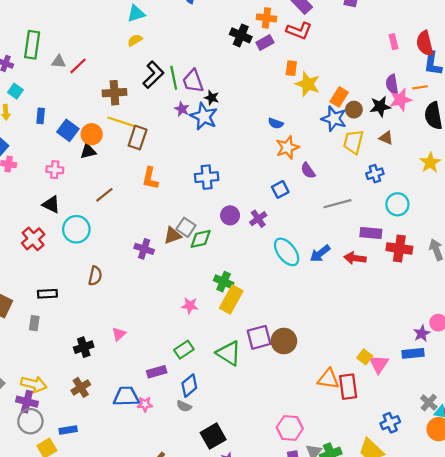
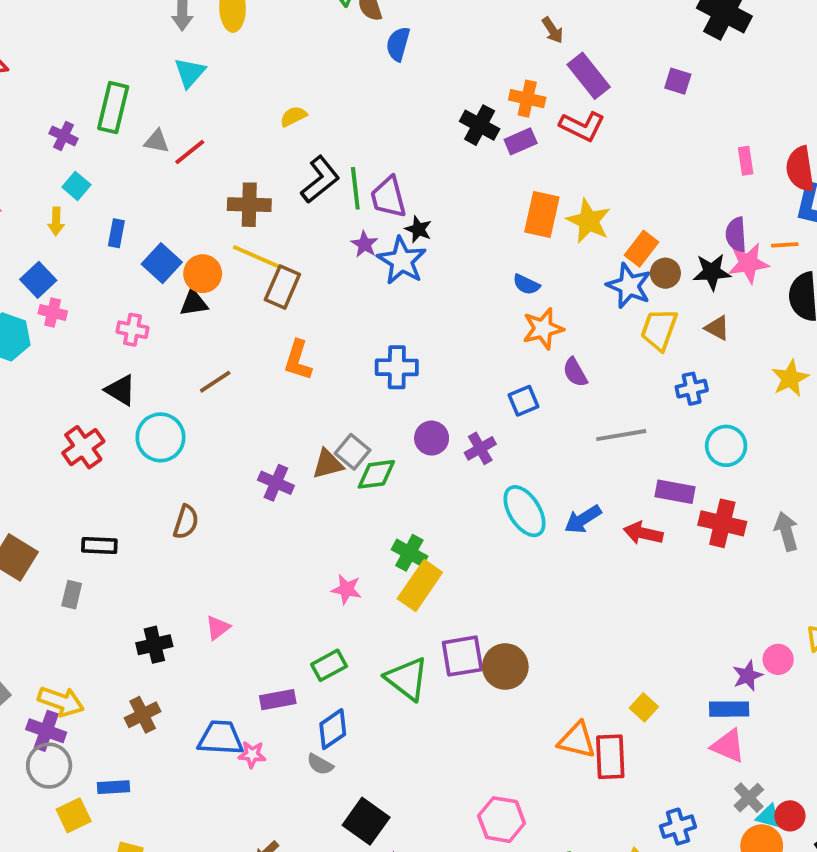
cyan triangle: (136, 13) -> (190, 73), moved, turned -36
orange rectangle: (291, 68) -> (542, 214), moved, size x1.6
pink triangle: (379, 364) -> (728, 746), moved, turned -45
black square: (213, 436) -> (366, 821), turned -30

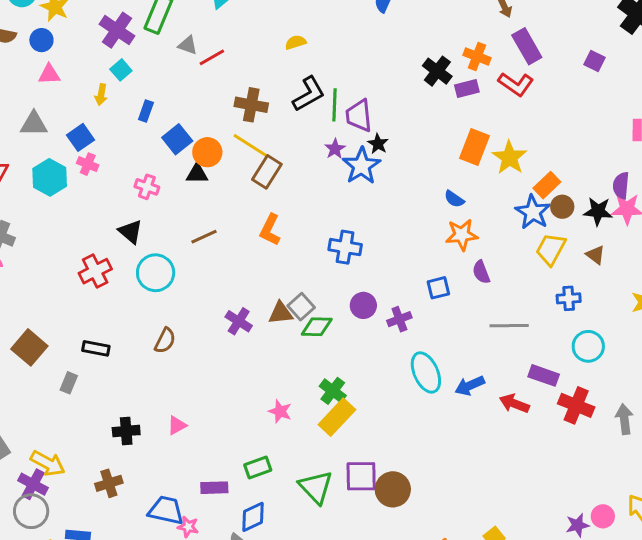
purple cross: (64, 136) -> (117, 30), size x1.6

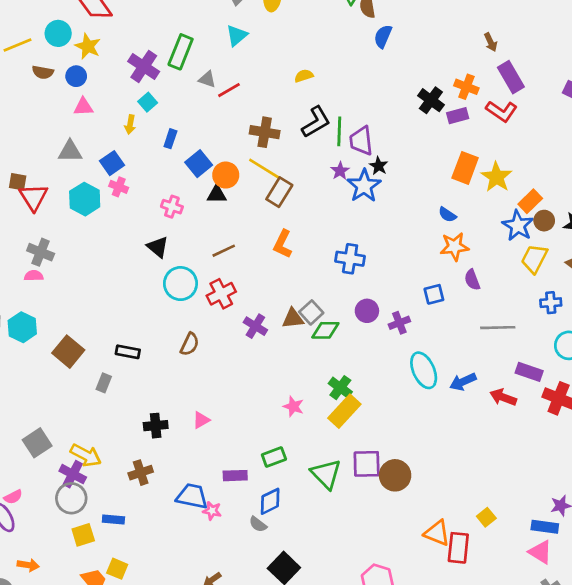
red cross: (95, 271) -> (221, 294), moved

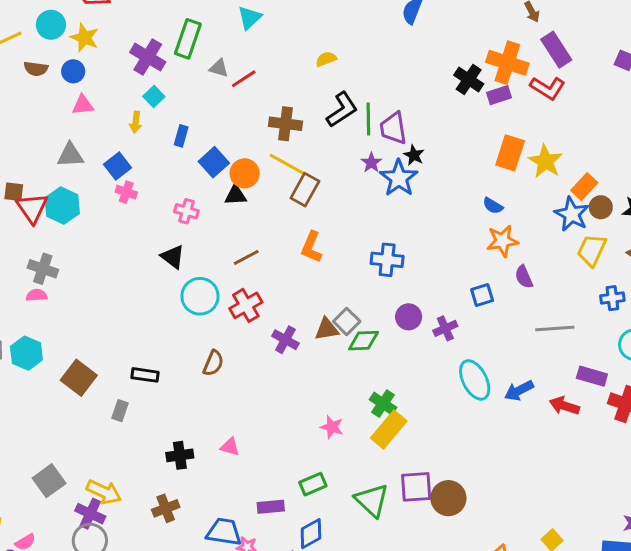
orange cross: (466, 87) -> (507, 63), size x1.5
cyan hexagon: (85, 199) -> (62, 206), moved
pink triangle: (201, 420) -> (230, 447), turned 48

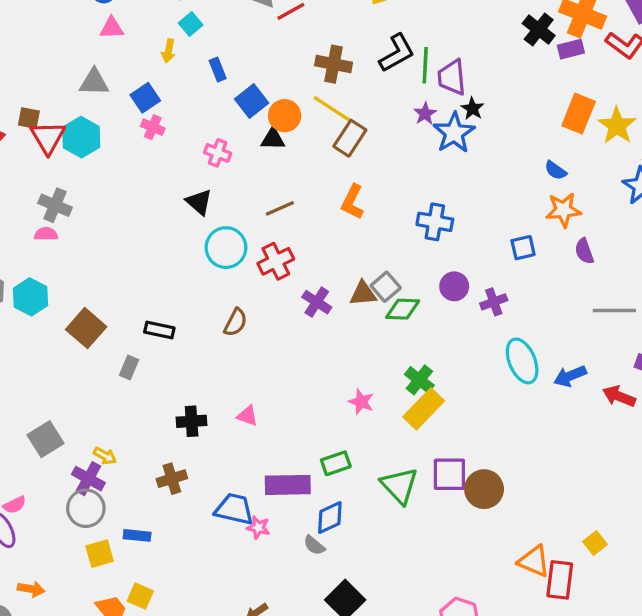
blue rectangle: (181, 136) -> (218, 70), turned -42
blue square: (482, 295) -> (523, 248), moved
yellow arrow: (104, 492) -> (105, 456), size x0.6
purple rectangle: (271, 507) -> (288, 485), size x1.5

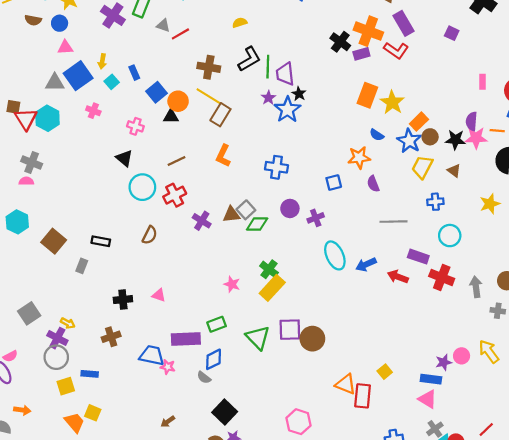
cyan square: (191, 24) -> (112, 82), moved
blue square: (145, 98) -> (78, 76), moved, size x1.5
blue semicircle: (556, 170) -> (377, 135), moved

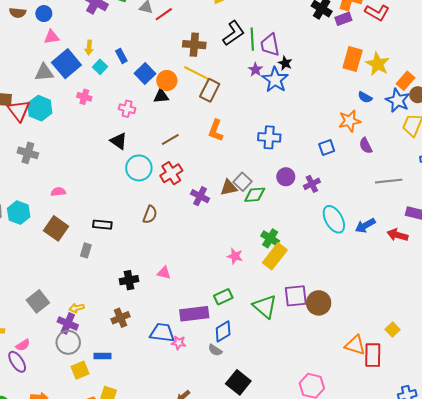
pink semicircle: (26, 181) -> (58, 192), moved
yellow arrow: (68, 323) -> (77, 308), turned 144

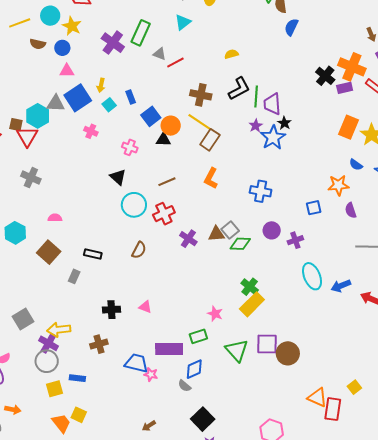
cyan hexagon: (40, 108) -> (38, 116), moved
pink star: (235, 256) -> (215, 314), moved
yellow arrow: (77, 308) -> (59, 330), size x1.6

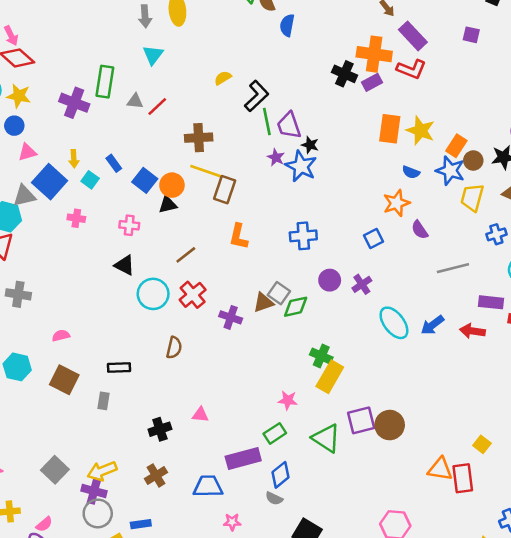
black L-shape: (239, 89) -> (257, 96), moved
pink star: (151, 374) -> (232, 522), moved

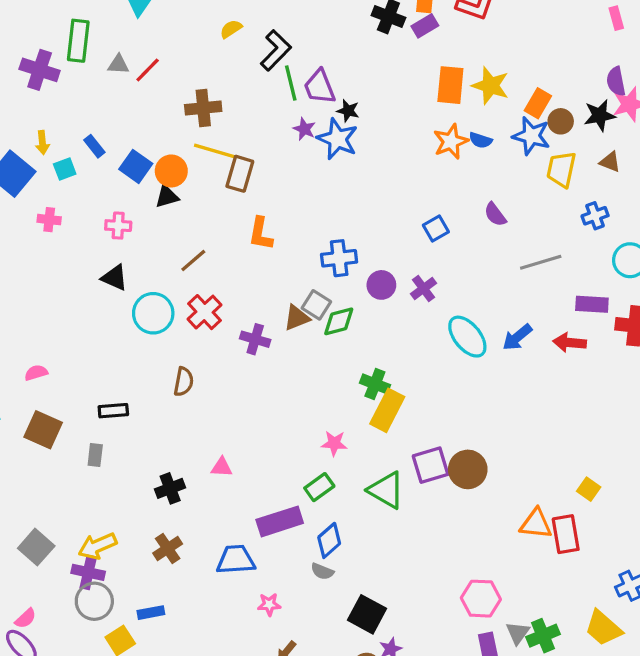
cyan square: (90, 180) -> (65, 169), turned 36
orange star: (396, 203) -> (451, 141), moved
blue cross: (303, 236) -> (339, 258), moved

